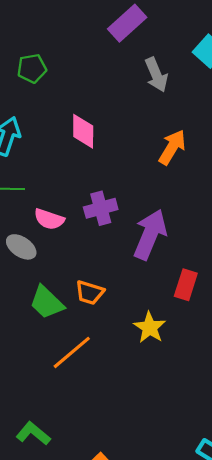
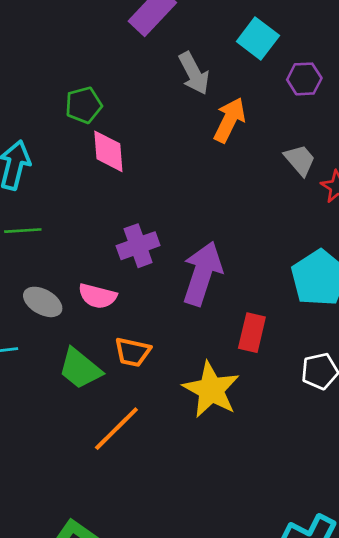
green pentagon: (32, 68) -> (84, 105), moved
orange arrow: (172, 147) -> (229, 120), moved
pink semicircle: (49, 219) -> (98, 296), moved
yellow star: (150, 328) -> (211, 390), size x1.4

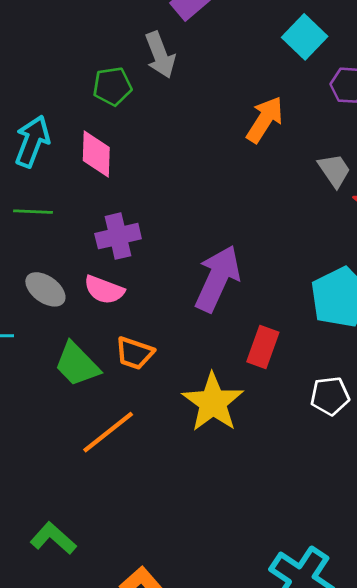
gray arrow: (194, 73) -> (160, 55), moved
pink diamond: (108, 151) -> (96, 154), moved
purple cross: (138, 246) -> (118, 236), moved

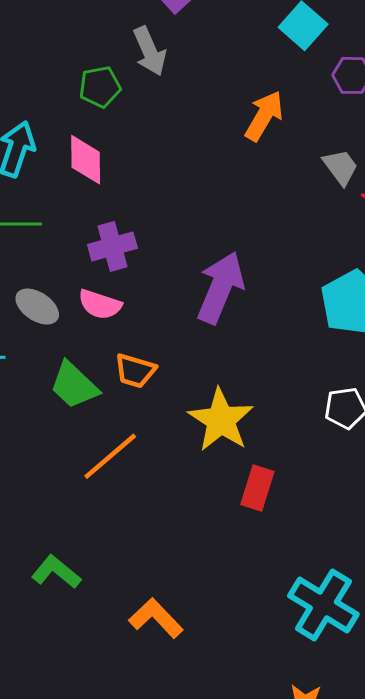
red rectangle: (263, 347) -> (257, 488), moved

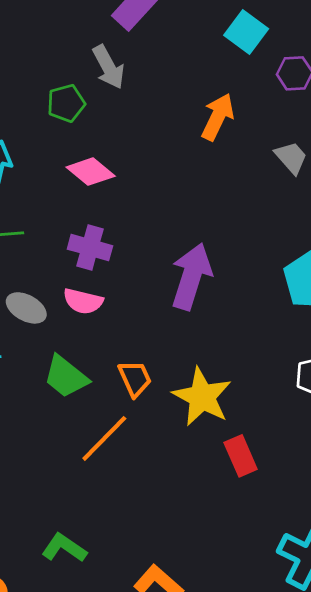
pink diamond: (86, 160) -> (91, 172), moved, turned -45
purple cross: (112, 246) -> (90, 247), turned 36
orange trapezoid: (135, 371) -> (135, 378), moved, turned -126
red rectangle: (257, 488) -> (241, 456), turned -36

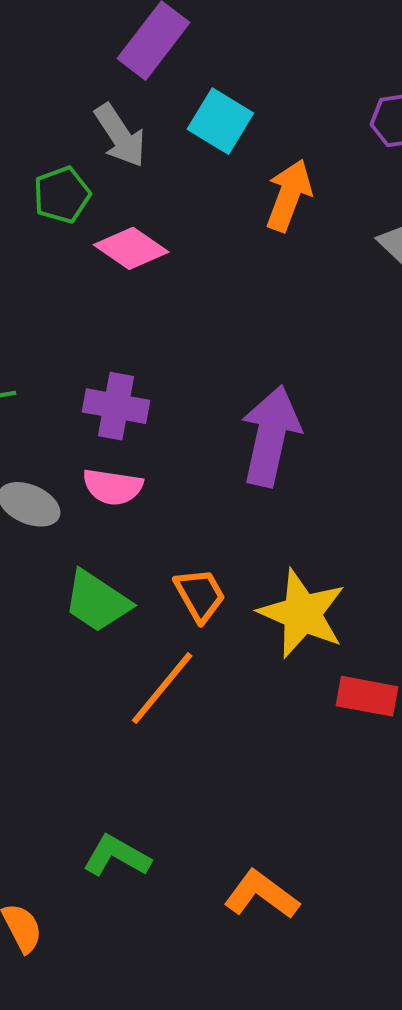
cyan square: (246, 32) -> (220, 121), moved
pink diamond: (91, 172) -> (131, 248), moved
red rectangle: (241, 456) -> (367, 696), turned -51

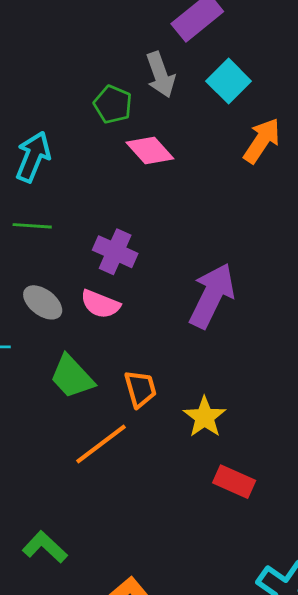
green pentagon: (62, 195) -> (113, 104), turned 30
yellow star: (302, 614) -> (205, 417), size x0.7

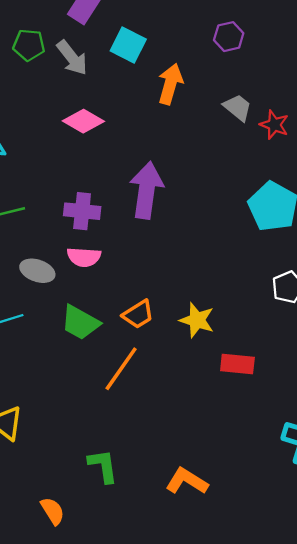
green pentagon: (113, 104) -> (29, 45), moved
purple arrow: (212, 296) -> (146, 190), moved
orange trapezoid: (140, 389) -> (138, 314), turned 92
green L-shape: (45, 547) -> (103, 466), turned 57

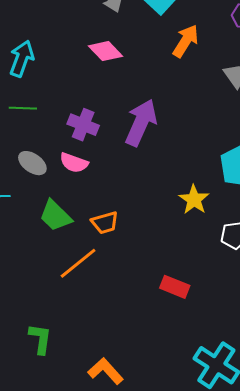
yellow star: (197, 320) -> (194, 200), moved

